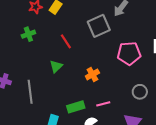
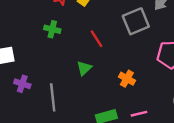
green cross: (28, 34) -> (52, 29), turned 32
orange cross: (92, 74) -> (127, 79), turned -32

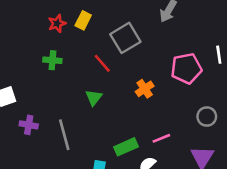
gray square: (136, 21) -> (125, 38), moved
orange cross: (127, 79) -> (145, 89), moved, turned 35

